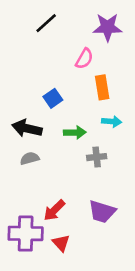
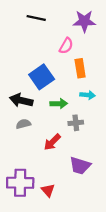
black line: (46, 23) -> (36, 18), turned 54
blue square: (53, 98) -> (42, 77), size x1.6
red arrow: (54, 210) -> (52, 142), moved

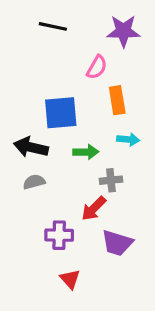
blue square: (42, 77) -> (61, 113), turned 30
red arrow: (52, 142) -> (94, 208), moved
purple cross: (20, 183) -> (59, 235), moved, size x0.7

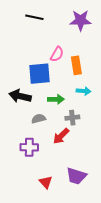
pink semicircle: (97, 67) -> (57, 54), moved
gray semicircle: (34, 182) -> (39, 119), moved
purple cross: (59, 235) -> (29, 147), moved
purple trapezoid: (117, 243) -> (76, 176), moved

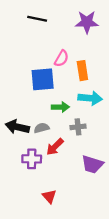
cyan arrow: (84, 91) -> (90, 98), size x1.5
black arrow: (20, 96) -> (17, 127), moved
red arrow: (61, 136) -> (55, 147), moved
purple trapezoid: (76, 176) -> (92, 164), moved

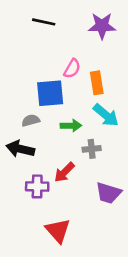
cyan arrow: (90, 98) -> (106, 115), turned 35
gray semicircle: (42, 128) -> (31, 120), moved
red triangle: (49, 196) -> (58, 231), size x1.5

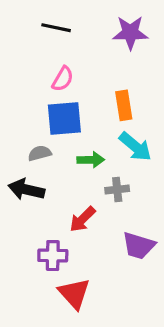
pink semicircle: (72, 69) -> (63, 79), moved
purple cross: (37, 186) -> (53, 256), moved

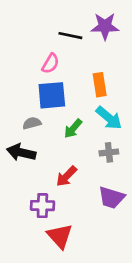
black line: (56, 28) -> (70, 36), moved
green arrow: (91, 160) -> (73, 129), turned 132
gray cross: (117, 190) -> (109, 152), moved

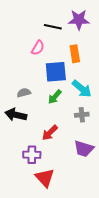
orange rectangle: (100, 85) -> (75, 54), moved
blue square: (52, 95) -> (56, 72), moved

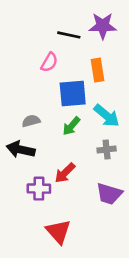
purple cross: (32, 155) -> (39, 189), moved

